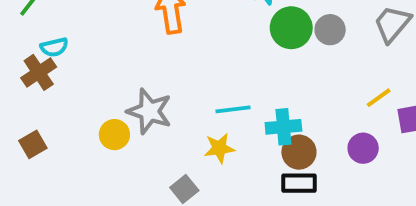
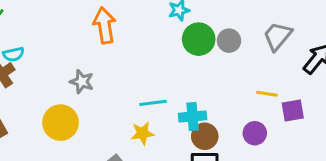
yellow line: (379, 98) -> (267, 94), turned 45
gray star: (149, 111) -> (82, 82), moved, size x0.7
yellow circle: (114, 135) -> (61, 123), size x1.5

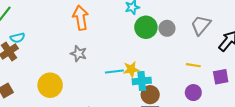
gray star: (82, 82) -> (79, 54), moved
purple square: (293, 110) -> (221, 77), moved
yellow star: (142, 133) -> (131, 69), moved
purple circle: (255, 133) -> (193, 93), moved

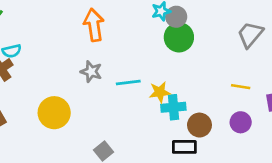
gray circle: (167, 28) -> (176, 17), moved
cyan line: (114, 71) -> (128, 83), moved
brown circle: (150, 95) -> (199, 125), moved

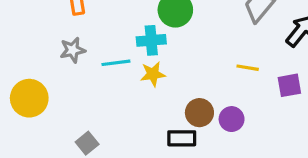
gray star: (91, 72) -> (73, 50), turned -30
cyan cross: (173, 107) -> (151, 40), moved
purple circle: (241, 122) -> (232, 119), moved

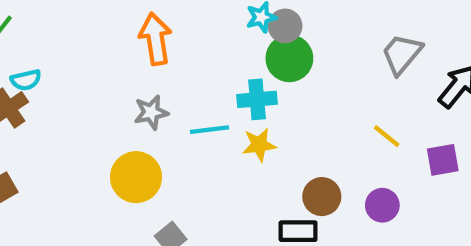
yellow line: (248, 68) -> (387, 136), turned 30
yellow circle: (29, 98) -> (136, 177), moved
purple circle: (232, 119) -> (382, 205), moved

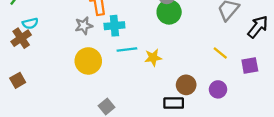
cyan cross: (257, 99) -> (114, 26), moved
gray star: (151, 112) -> (84, 26), moved
yellow circle: (136, 177) -> (88, 61), moved

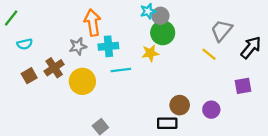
brown cross: (21, 38) -> (54, 68), moved
yellow line: (220, 53) -> (209, 54), moved
yellow star: (153, 58) -> (150, 53), moved
brown square: (18, 80) -> (29, 76), moved

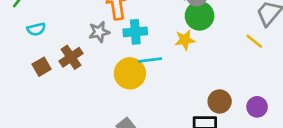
yellow circle: (82, 81) -> (130, 73), moved

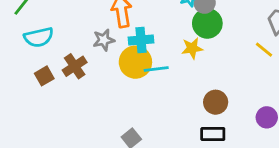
cyan semicircle: (36, 29) -> (39, 37), size x1.5
yellow circle: (130, 73) -> (135, 62), moved
brown circle: (220, 101) -> (216, 102), moved

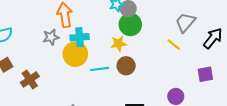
brown cross: (75, 66) -> (30, 80), moved
cyan line: (156, 69) -> (100, 69), moved
brown circle: (216, 102) -> (126, 66), moved

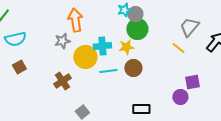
cyan cross: (80, 37) -> (102, 46), moved
purple square: (205, 74) -> (192, 82), moved
brown cross: (30, 80) -> (62, 81), moved

